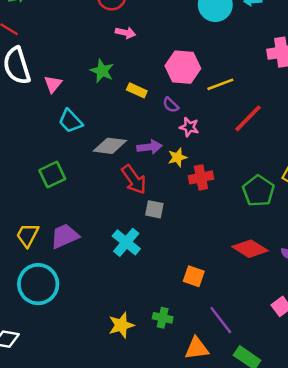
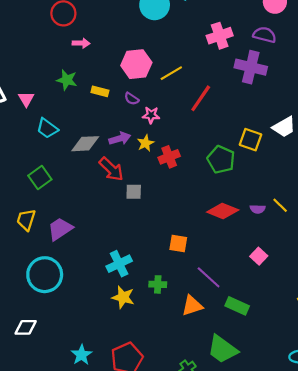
yellow trapezoid: (27, 235) -> (26, 220), moved
cyan cross: (126, 242) -> (119, 264), moved, turned 35
yellow star: (121, 325) -> (123, 297), turned -30

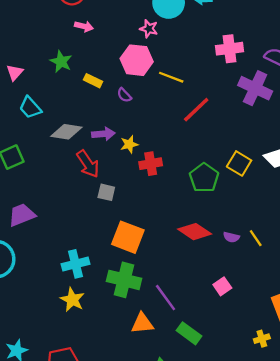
yellow line: (171, 73) -> (171, 77), turned 40
pink star: (151, 115) -> (149, 29), moved
orange square: (178, 244) -> (128, 237), moved, size x1.6
green cross: (158, 284) -> (124, 280), moved, size x1.8

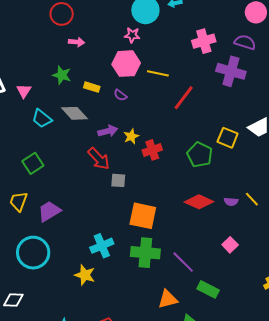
gray diamond: (66, 132) -> (75, 113), moved, turned 48
yellow star: (72, 300) -> (85, 275), moved
orange triangle: (142, 323) -> (168, 299), moved

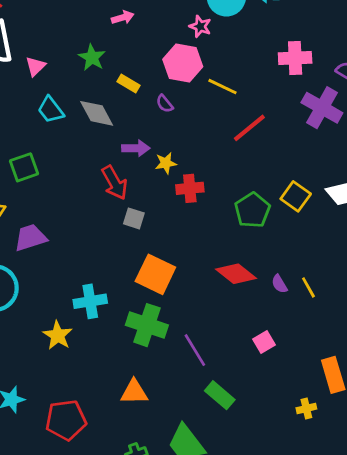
pink arrow: (77, 42) -> (123, 18), turned -35
purple semicircle: (231, 202) -> (279, 284), turned 40
orange triangle: (168, 299) -> (134, 392), moved

